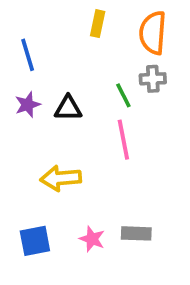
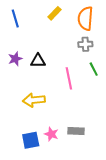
yellow rectangle: (98, 24) -> (54, 13), turned 32
blue line: (28, 55) -> (15, 19), moved
green line: (123, 95) -> (94, 69), moved
blue square: (35, 241) -> (31, 140), moved

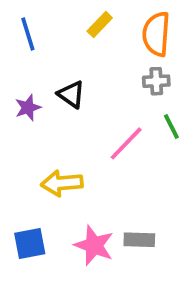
black triangle: (38, 61) -> (71, 94), moved, turned 35
pink line: (69, 78) -> (126, 143), turned 55
pink star: (51, 134) -> (94, 245), size x1.5
blue square: (31, 140) -> (30, 244), moved

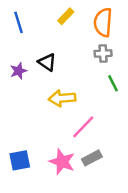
pink line: (126, 143) -> (83, 127), moved
yellow arrow: (62, 183) -> (62, 98), moved
gray rectangle: (139, 240) -> (92, 158), turned -30

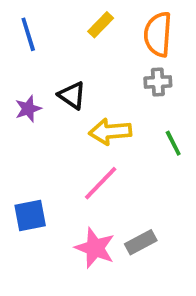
green line: (113, 83) -> (173, 143), moved
yellow arrow: (62, 98) -> (110, 132), moved
pink line: (83, 127) -> (101, 183), moved
blue square: (20, 160) -> (30, 216), moved

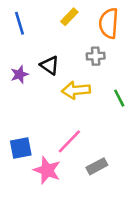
gray cross: (158, 82) -> (96, 56), moved
pink line: (101, 183) -> (69, 141), moved
pink star: (95, 248) -> (47, 170), moved

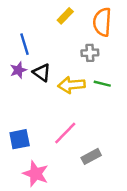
blue line: (19, 23) -> (25, 44), moved
black triangle: (50, 65) -> (42, 73), moved
green line: (119, 98) -> (102, 84), moved, turned -49
pink star: (47, 170) -> (36, 174), moved

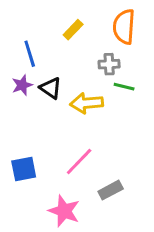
yellow rectangle: (65, 16) -> (73, 30), moved
green line: (102, 84) -> (124, 87), moved
pink star: (36, 174) -> (64, 211), moved

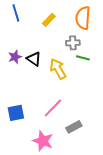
blue line: (30, 54) -> (16, 13), moved
yellow arrow: (87, 103) -> (58, 69), turned 65

